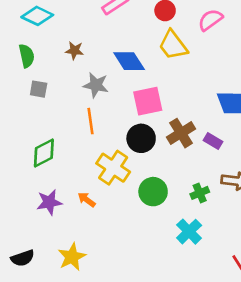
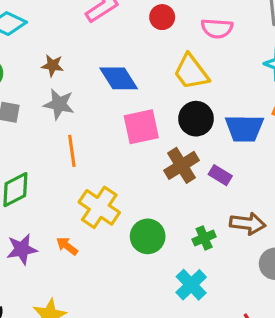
pink semicircle: (210, 20) -> (217, 28), turned -140
yellow trapezoid: (173, 45) -> (191, 72), moved
gray star: (96, 85) -> (59, 104), moved
black circle: (141, 138) -> (196, 119), moved

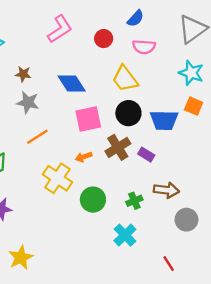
orange line: (72, 151) -> (37, 137), turned 65
orange arrow: (67, 246) -> (83, 157), moved, turned -56

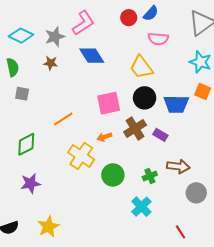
red circle: (104, 39) -> (129, 18), moved
blue diamond: (72, 84) -> (92, 56), moved
gray star: (28, 102) -> (55, 37), moved, turned -30

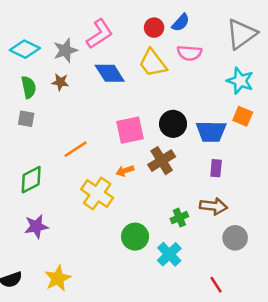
green semicircle: (13, 67) -> (29, 87), moved
yellow trapezoid: (141, 67) -> (153, 63), moved
purple rectangle: (160, 135) -> (216, 168), moved, turned 64
green circle: (113, 175) -> (135, 237), moved

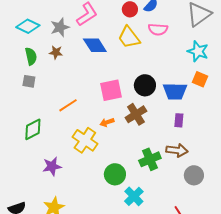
green cross: (179, 218) -> (150, 159), size x1.5
purple star: (36, 226) -> (52, 166), moved
cyan cross: (169, 254) -> (134, 196), moved

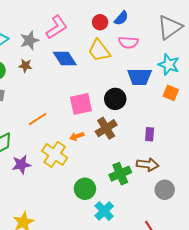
blue trapezoid: (175, 91) -> (139, 77), moved
purple star: (52, 166) -> (21, 165), moved

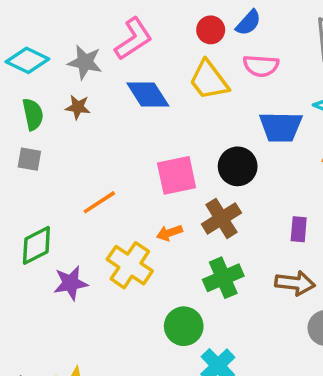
gray star: (29, 40) -> (85, 62), turned 30
green cross: (120, 174) -> (223, 278), moved

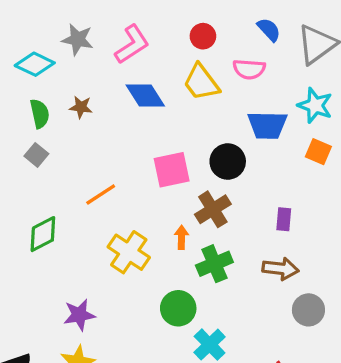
blue semicircle: (248, 23) -> (269, 30), moved, turned -85
gray star: (85, 62) -> (78, 39), moved
gray square: (29, 159) -> (36, 155), turned 30
orange arrow: (169, 233) -> (182, 237), moved, turned 110
purple star: (71, 283) -> (79, 315), moved

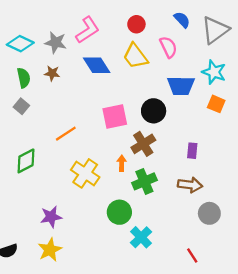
gray star: (78, 39) -> (56, 42), moved
pink semicircle: (249, 69) -> (168, 47), turned -120

